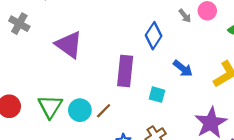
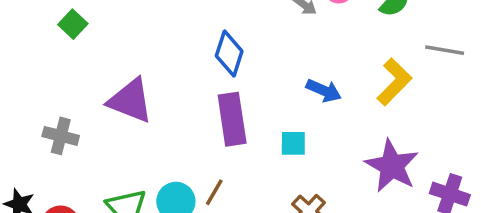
gray cross: (19, 24) -> (61, 136), moved
blue diamond: (154, 36) -> (229, 53), moved

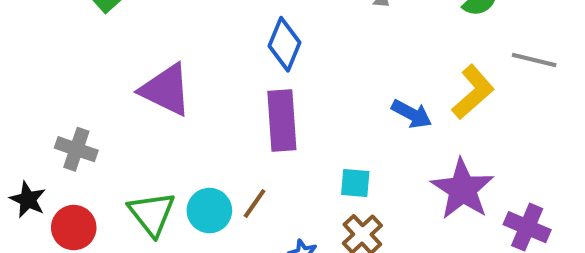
blue arrow: (324, 91) -> (412, 114), moved
gray cross: (61, 136) -> (76, 149), moved
cyan square: (293, 143) -> (355, 183), moved

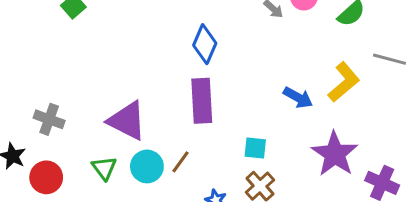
purple triangle: (166, 90) -> (127, 121), moved
green triangle: (152, 214) -> (104, 168), size x0.7

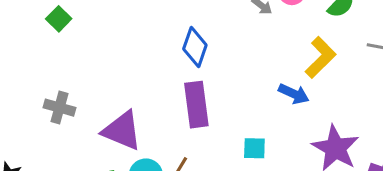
yellow L-shape: (344, 82) -> (320, 57), moved
gray cross: (49, 119) -> (59, 108), moved

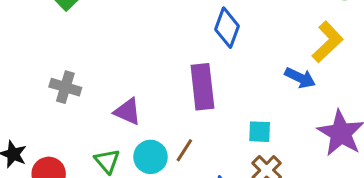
blue diamond: (195, 47) -> (227, 28), moved
purple triangle: (122, 131) -> (128, 111), size x0.7

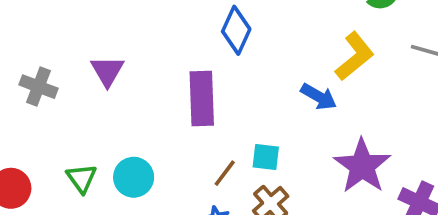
purple triangle: (128, 111) -> (107, 71), moved, turned 32
brown line: (184, 150) -> (225, 173), moved

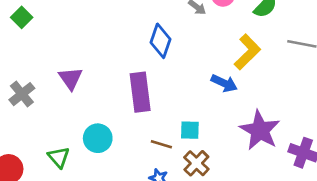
gray cross: (38, 87) -> (22, 94), turned 35
brown line: (225, 173) -> (161, 144), turned 75
cyan circle: (134, 177) -> (98, 138), moved

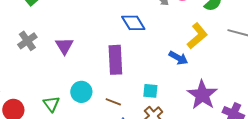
blue diamond: (160, 41) -> (133, 23), turned -55
gray cross: (22, 94) -> (27, 41), moved
brown line: (161, 144) -> (113, 102), moved

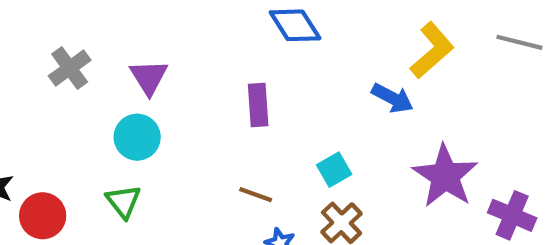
purple rectangle: (115, 60) -> (258, 105), size x0.7
cyan square: (150, 91) -> (334, 170), turned -35
cyan circle: (81, 92) -> (137, 137), moved

